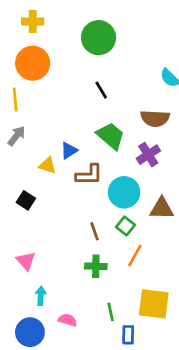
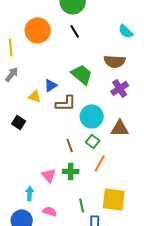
orange circle: (33, 63) -> (38, 30), moved
black line: (101, 90) -> (75, 31), moved
purple cross: (148, 155) -> (120, 88), moved
pink triangle: (26, 261) -> (49, 175), moved

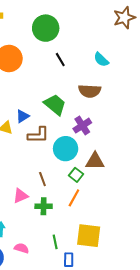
black line: (75, 31) -> (60, 60), moved
purple cross: (120, 88) -> (82, 126), moved
green square: (93, 141) -> (76, 175), moved
pink triangle: (49, 175) -> (20, 196), moved, turned 49

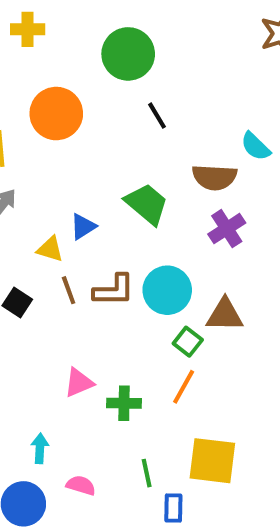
cyan semicircle: (101, 60) -> (256, 146), moved
purple cross: (82, 126) -> (227, 229), moved
brown L-shape: (38, 135) -> (114, 290), moved
brown line: (42, 179) -> (69, 290), moved

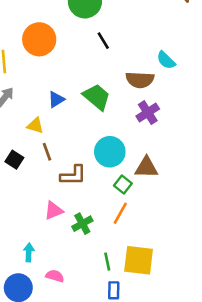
blue triangle: (83, 227) -> (56, 99), moved
brown L-shape: (114, 290) -> (73, 175), moved
green cross: (124, 403) -> (82, 224), turned -30
green line: (147, 473) -> (107, 262), moved

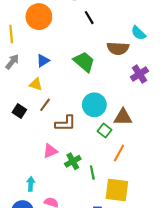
blue triangle: (56, 99) -> (43, 61), moved
purple cross: (148, 113) -> (139, 74), moved
brown line: (47, 152) -> (45, 105), turned 56
orange line: (120, 213) -> (119, 153), moved
green line: (107, 262) -> (92, 173), moved

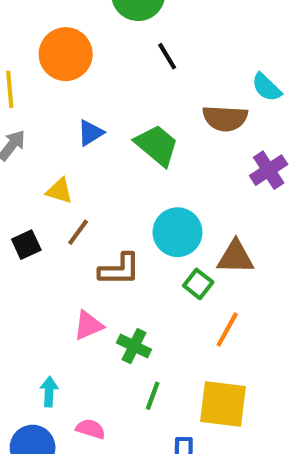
blue triangle: (43, 61) -> (91, 133), moved
black square: (19, 111) -> (26, 245), turned 32
green cross: (73, 161) -> (134, 346), turned -35
green line: (92, 173) -> (153, 396), moved, turned 32

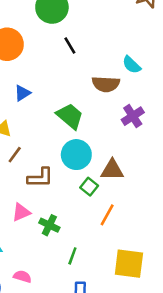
green trapezoid: (157, 145) -> (70, 116), moved
green line: (153, 396) -> (72, 256), moved
yellow square: (223, 404) -> (129, 264), moved

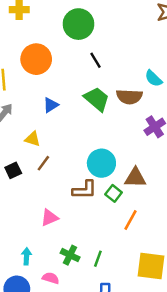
green trapezoid: (70, 116) -> (97, 99), moved
brown L-shape: (40, 178) -> (85, 190), moved
green cross: (49, 225) -> (70, 255), moved

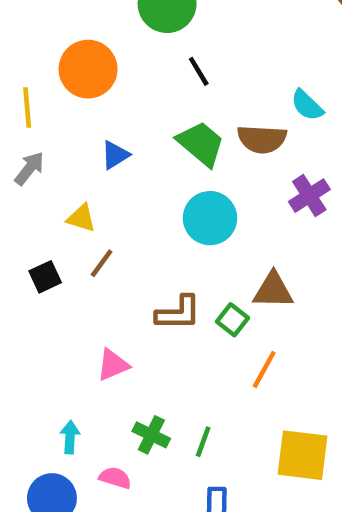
cyan circle: (101, 163) -> (210, 218), moved

